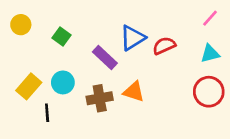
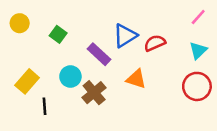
cyan triangle: (210, 54) -> (198, 50), turned -30
cyan circle: (63, 82) -> (70, 77), moved
orange triangle: (134, 92) -> (136, 79), moved
brown cross: (100, 98) -> (94, 93), turned -30

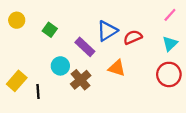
yellow rectangle: (27, 81) -> (17, 81), moved

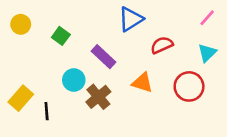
blue triangle: (107, 31) -> (131, 19), moved
red circle: (169, 74) -> (189, 86), moved

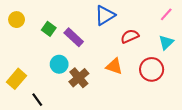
purple rectangle: (104, 57) -> (74, 37), moved
black line: (47, 111) -> (37, 100), moved, turned -32

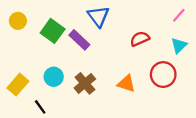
blue triangle: (105, 15) -> (98, 16), moved, turned -35
green square: (49, 29) -> (53, 31), size x1.5
cyan circle: (59, 64) -> (54, 77), moved
orange triangle: (114, 66) -> (126, 83), moved

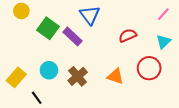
yellow circle: (18, 21) -> (21, 11), moved

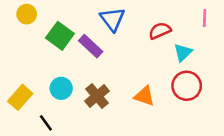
pink line: (163, 14) -> (205, 18), turned -40
red semicircle: (128, 35) -> (160, 31), moved
cyan triangle: (163, 42) -> (183, 52), moved

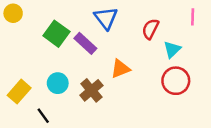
yellow circle: (27, 14) -> (13, 13), moved
red semicircle: (160, 31) -> (150, 29), turned -40
orange triangle: (144, 96) -> (120, 69), moved, turned -40

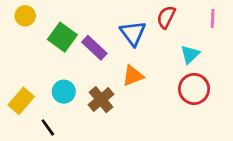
yellow circle: (13, 13) -> (25, 16), moved
blue triangle: (106, 18) -> (133, 33), moved
red semicircle: (150, 29) -> (166, 17), moved

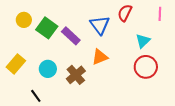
yellow circle: (25, 16) -> (24, 20), moved
yellow rectangle: (21, 101) -> (16, 64), moved

